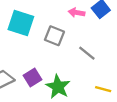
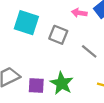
purple square: (32, 77) -> (36, 85), moved, turned 35

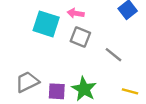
pink arrow: (79, 13) -> (76, 13), moved

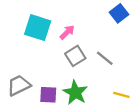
pink arrow: (76, 13) -> (67, 32), moved, turned 126
gray square: (80, 37) -> (75, 56), moved, turned 36

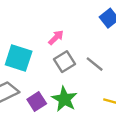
cyan square: (38, 28) -> (19, 58), moved
purple square: (48, 95) -> (37, 102), turned -36

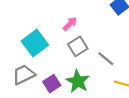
cyan square: (19, 58) -> (35, 43), turned 35
gray line: (95, 64) -> (106, 59), moved

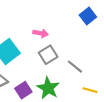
pink arrow: (70, 24) -> (41, 33), turned 56

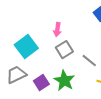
pink arrow: (41, 33) -> (57, 30), turned 88

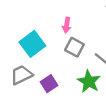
gray square: (64, 50) -> (74, 47), turned -30
green star: (64, 81) -> (89, 81), moved

